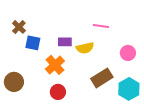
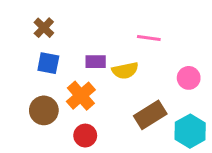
brown cross: (19, 27) -> (44, 28), moved
brown circle: (14, 82) -> (44, 110), moved

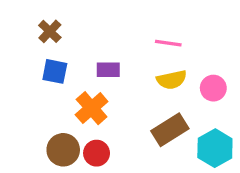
yellow semicircle: (125, 71) -> (172, 80), moved
brown circle: (44, 110) -> (63, 150), moved

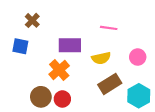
purple rectangle: (108, 70) -> (70, 45), size x1.5
blue square: (55, 71) -> (20, 46), moved
yellow semicircle: (172, 80) -> (101, 58), moved

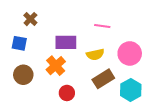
pink circle: (138, 57) -> (130, 53), size x1.5
brown circle: (41, 97) -> (23, 75), moved
red circle: (62, 99) -> (67, 93), moved

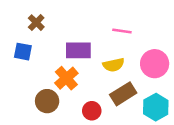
brown circle: (23, 75) -> (47, 101), moved
red circle: (67, 93) -> (92, 111), moved

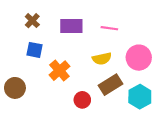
purple rectangle: (78, 50) -> (71, 26), moved
blue square: (23, 52) -> (34, 50), moved
brown circle: (47, 101) -> (15, 88), moved

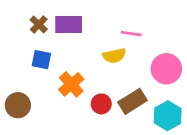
purple rectangle: (71, 26) -> (69, 24), moved
yellow semicircle: (102, 59) -> (114, 56), moved
red circle: (82, 100) -> (101, 104), moved

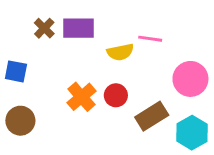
yellow semicircle: (114, 56) -> (120, 52), moved
blue square: (41, 60) -> (16, 71), moved
red circle: (101, 104) -> (116, 95), moved

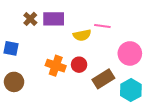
orange cross: (82, 97) -> (56, 66), turned -30

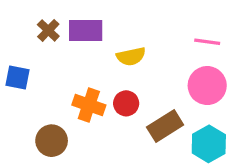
pink line: (102, 26) -> (207, 42), moved
brown circle: (14, 82) -> (52, 141), moved

